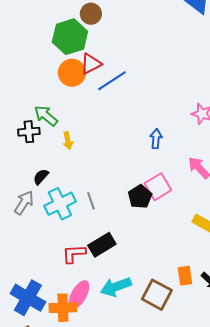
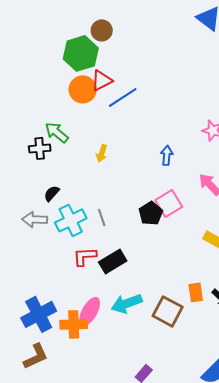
yellow arrow: (68, 141) -> (102, 153), moved, turned 30
gray arrow: (24, 203) -> (35, 219), turned -120
red L-shape: (74, 254) -> (85, 256), moved
blue cross: (28, 298) -> (39, 314), turned 32

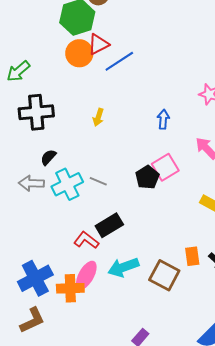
green arrow: (57, 132) -> (18, 71), moved, turned -80
black cross: (40, 148) -> (36, 112), size x1.6
gray line: (102, 217) -> (98, 181), turned -48
red L-shape: (85, 256) -> (86, 240), moved, turned 40

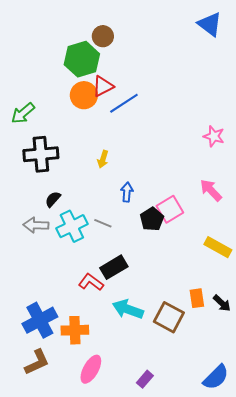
blue arrow: (163, 119) -> (127, 192), moved
cyan arrow: (123, 267) -> (128, 309), turned 40
pink ellipse: (86, 275) -> (91, 369), moved

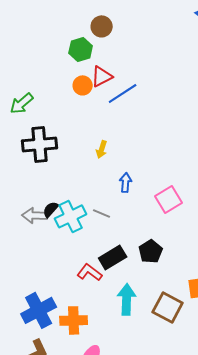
green hexagon: (82, 59) -> (81, 49), size x0.7
orange circle: (84, 95) -> (83, 85), size x0.7
black semicircle: (53, 199) -> (51, 209), moved
black pentagon: (152, 219) -> (151, 251), moved
cyan arrow: (128, 309) -> (127, 299), turned 72

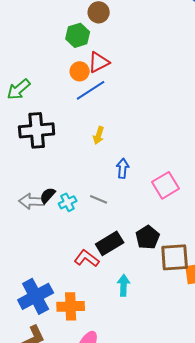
blue line: (123, 93) -> (91, 90), moved
cyan cross: (71, 216) -> (68, 202), size x0.6
cyan arrow: (127, 299) -> (124, 285), size x0.7
brown square: (168, 307) -> (175, 257), moved, turned -32

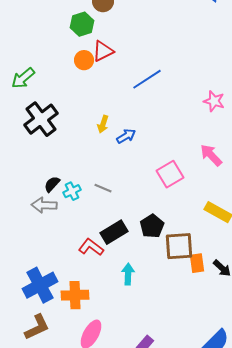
blue line: (91, 90) -> (147, 79), moved
black cross: (37, 130) -> (41, 119), turned -32
blue arrow: (123, 168) -> (126, 136), moved, turned 54
gray arrow: (32, 201) -> (44, 205), moved

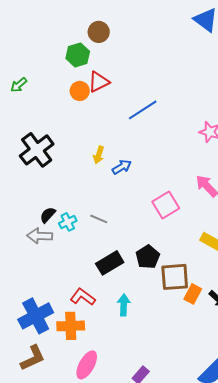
green arrow: (23, 78) -> (19, 85), moved, size x0.7
red L-shape: (91, 247) -> (83, 297), moved
orange rectangle: (197, 263) -> (193, 294), turned 36

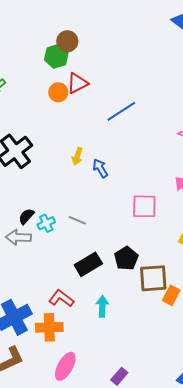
brown circle: (99, 32) -> (67, 41), moved
blue arrow: (122, 167) -> (100, 168), turned -90
pink square: (166, 205) -> (144, 206), turned 32

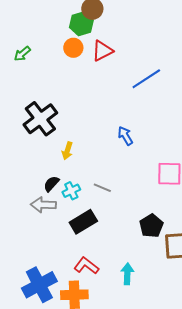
orange circle: (58, 92) -> (73, 48), moved
yellow arrow: (77, 156) -> (67, 151), moved
black rectangle: (88, 264) -> (83, 222), moved

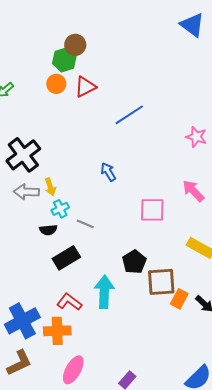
yellow arrow: (67, 151) -> (50, 187), turned -36
black semicircle: (51, 184) -> (48, 230), moved, turned -138
cyan cross: (71, 191) -> (60, 209), moved
gray arrow: (43, 205) -> (26, 192), moved
cyan arrow: (127, 274) -> (104, 292), moved, size x1.5

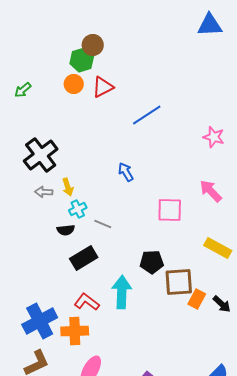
blue triangle: (192, 25) -> (210, 25), turned -40
gray arrow: (26, 192) -> (44, 192), size x0.7
black pentagon: (134, 262) -> (152, 262), turned 30

